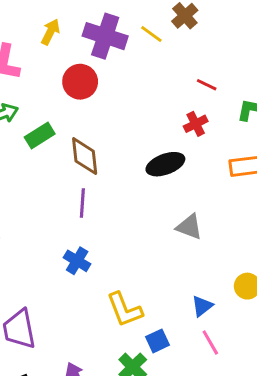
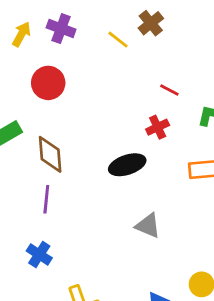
purple cross: (105, 36) -> (61, 29), moved, size x0.7

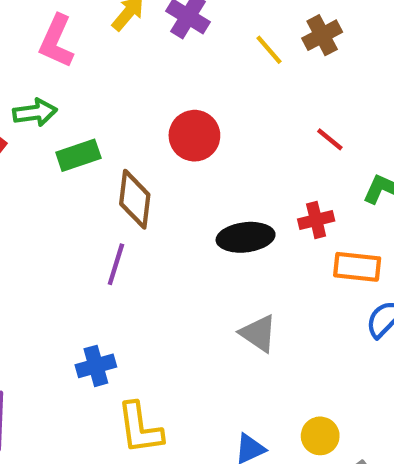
red circle: (48, 83) -> (194, 136), moved
red cross: (158, 127) -> (316, 220), moved
blue cross: (39, 254) -> (96, 366), moved, turned 30

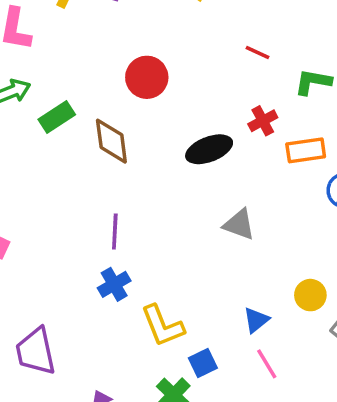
purple line: (116, 264) -> (115, 231), moved

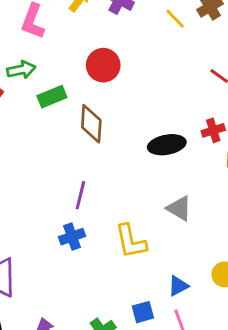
red circle: (147, 77) -> (103, 65), moved
yellow L-shape: (162, 326) -> (131, 241), moved
blue square: (203, 363) -> (143, 312), moved

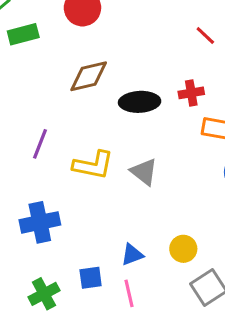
brown diamond: (91, 124) -> (89, 76), moved, turned 66
blue cross: (72, 237) -> (40, 222), moved, size x1.4
yellow L-shape: (131, 241) -> (93, 165), moved, turned -75

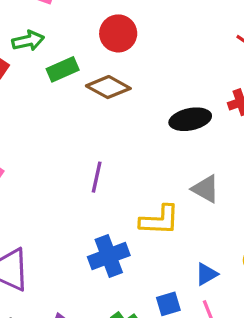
brown diamond: (89, 76) -> (108, 87), moved, turned 51
yellow L-shape: (93, 165) -> (160, 220), moved

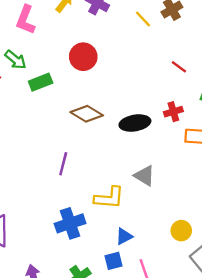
green arrow: (28, 41) -> (15, 60), turned 50
brown diamond: (108, 87) -> (87, 114), moved
blue triangle: (207, 274) -> (124, 236), moved

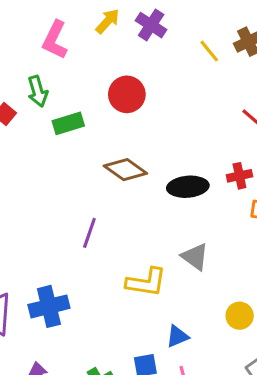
green arrow: (15, 60) -> (38, 91), turned 30
blue cross: (70, 223) -> (49, 306), moved
yellow circle: (181, 231) -> (240, 316), moved
blue triangle: (124, 236) -> (177, 336), moved

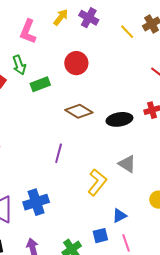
yellow L-shape: (146, 282) -> (97, 182), turned -56

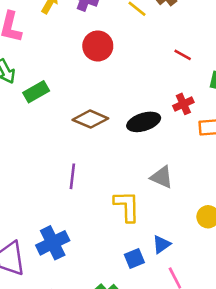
red circle: (76, 63) -> (98, 46), moved
yellow L-shape: (97, 182) -> (127, 206), turned -32
blue square: (100, 236) -> (134, 259), moved

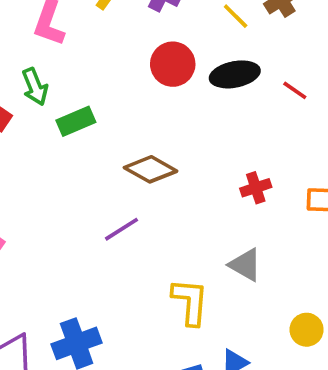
red cross: (183, 104) -> (256, 188), moved
black ellipse: (144, 122) -> (235, 74), moved
purple line: (72, 176) -> (121, 229), moved, turned 45

